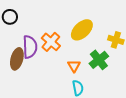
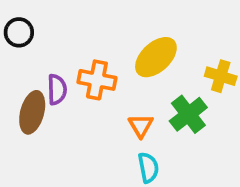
orange cross: (51, 42) -> (97, 80), turned -30
purple semicircle: (30, 47) -> (57, 89), size x0.7

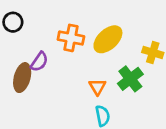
orange cross: (97, 80) -> (71, 38), moved
purple semicircle: (57, 89) -> (39, 62), turned 36

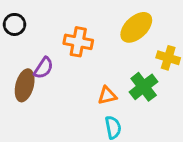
yellow ellipse: (108, 39) -> (136, 27), moved
orange triangle: (97, 87) -> (107, 95), turned 48

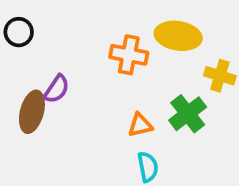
yellow ellipse: (136, 27) -> (178, 36), turned 52
orange cross: (78, 42) -> (129, 55), moved

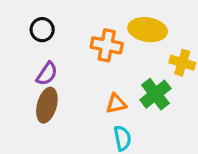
black circle: (19, 32) -> (42, 30), moved
brown ellipse: (32, 112) -> (47, 105), moved

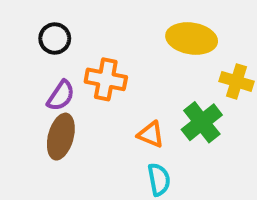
orange cross: (107, 45) -> (106, 79), moved
orange triangle: (116, 104) -> (151, 134), turned 35

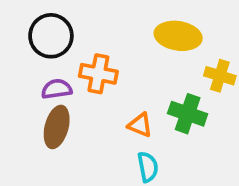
black circle: (55, 39) -> (51, 36), size x1.5
purple semicircle: (61, 96) -> (57, 89), turned -132
green cross: (202, 122) -> (188, 114), turned -33

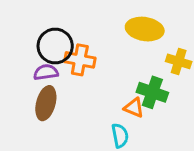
black circle: (51, 36) -> (55, 46), moved
orange triangle: (140, 125) -> (134, 108), moved

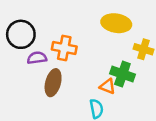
black circle: (55, 46) -> (21, 34), moved
brown ellipse: (46, 103) -> (53, 83), moved

